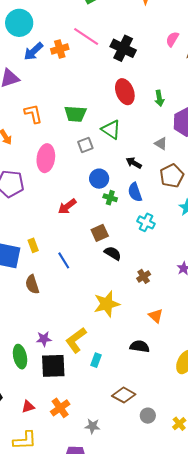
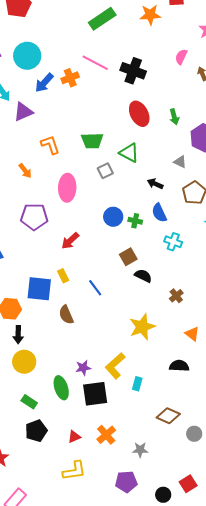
blue circle: (99, 179) -> (113, 217), moved
red arrow: (67, 207) -> (70, 241), moved

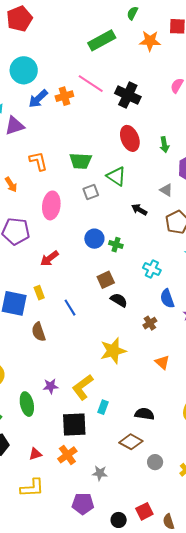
blue semicircle: (159, 213) -> (167, 299), moved
black semicircle: (179, 366) -> (144, 414), moved
black square: (95, 394) -> (74, 424), moved

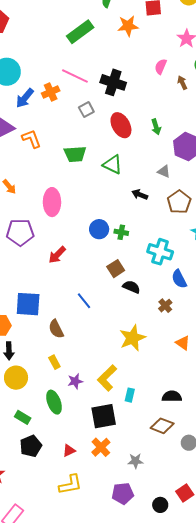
orange L-shape: (38, 161) -> (31, 139), moved
gray square: (91, 192) -> (86, 110), moved
cyan cross: (152, 269) -> (160, 252), size x1.4
yellow rectangle: (39, 293) -> (54, 362), moved

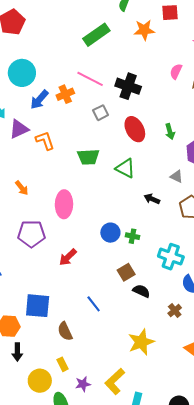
yellow circle: (16, 378) -> (40, 381), moved

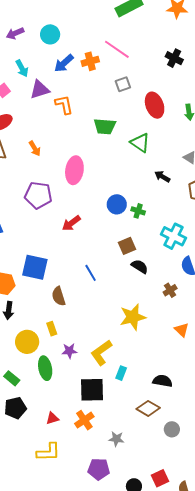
cyan circle: (22, 73) -> (50, 34), size x0.7
black cross: (128, 86) -> (174, 58), moved, size x0.7

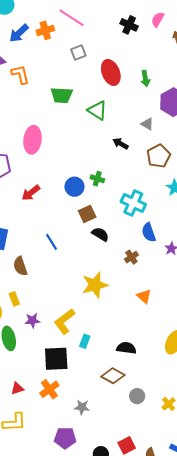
blue circle: (117, 204) -> (74, 187), moved

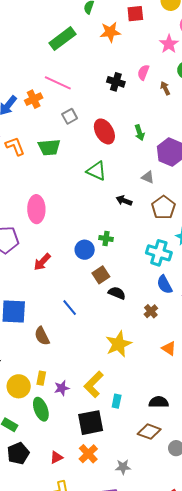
green trapezoid: (62, 95) -> (49, 147), moved
cyan cross: (133, 203) -> (159, 253), moved
yellow rectangle: (14, 299) -> (41, 378), moved, turned 40

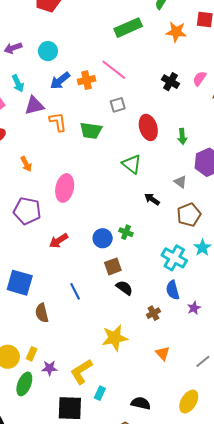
green ellipse: (41, 409) -> (24, 384), turned 30

